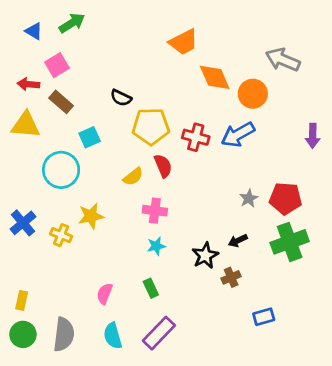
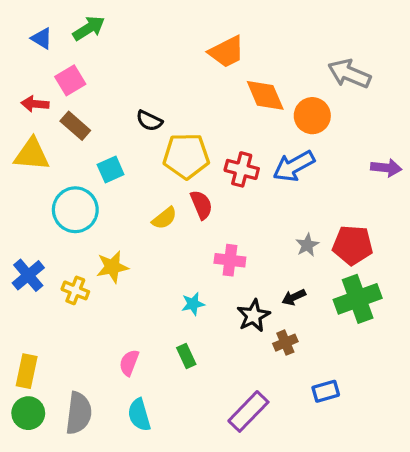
purple arrow: (313, 136) -> (386, 168), turned -85
pink cross: (155, 211) -> (230, 260), moved
yellow rectangle: (22, 300) -> (27, 371), size x1.4
purple rectangle: (159, 333) -> (248, 411), moved

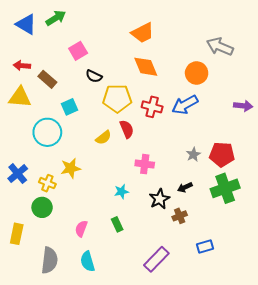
blue triangle: (42, 38) -> (26, 24), size x1.5
pink square: (70, 80) -> (78, 51), moved
orange diamond: (265, 95) -> (146, 67), moved
green circle: (28, 413) -> (42, 207), moved

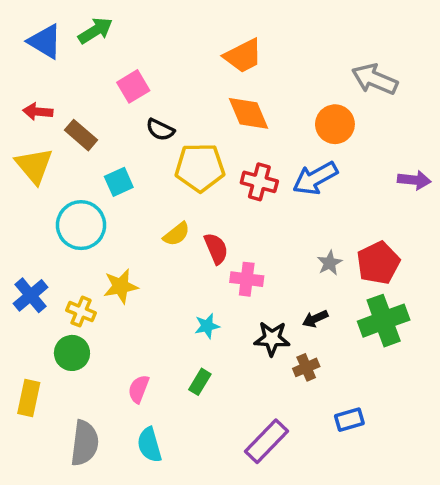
yellow triangle: (20, 97) -> (34, 166), turned 45
red semicircle: (127, 129) -> (216, 249), moved
red pentagon: (222, 155) -> (378, 263), turned -30
black star: (160, 199) -> (272, 339), turned 30
green rectangle: (117, 224) -> (200, 382), turned 56

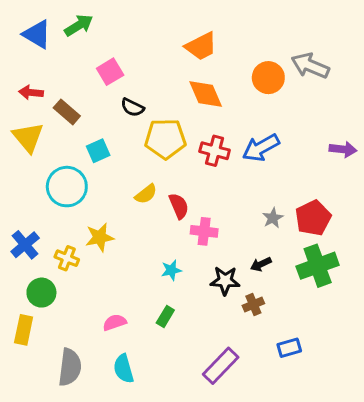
orange circle: (335, 124) -> (268, 78), moved
green circle: (72, 353) -> (41, 293), moved
pink semicircle: (139, 389) -> (115, 322), turned 50

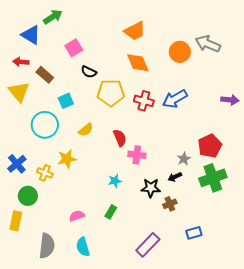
blue triangle: (37, 34) -> (31, 35), moved
yellow semicircle: (146, 194) -> (86, 130), moved
gray star: (273, 218) -> (184, 159), moved

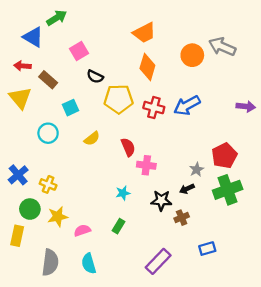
orange diamond: (138, 63) -> (147, 67), turned 40
cyan circle: (45, 125) -> (48, 133), size x0.7
yellow star: (67, 159) -> (58, 217), moved

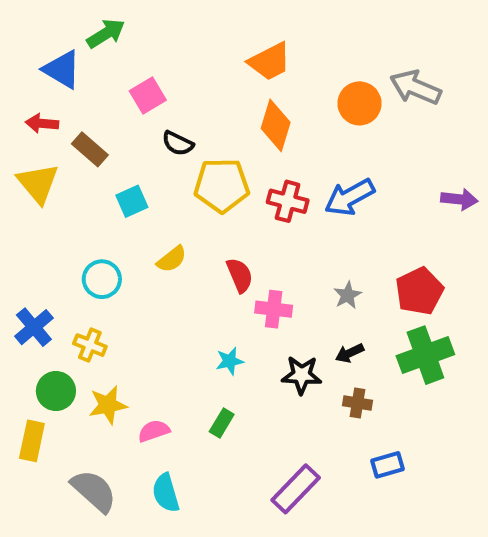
cyan circle: (48, 133) -> (102, 279), moved
gray star: (197, 170) -> (348, 295), moved
brown cross: (182, 218) -> (358, 403), moved, turned 32
gray semicircle: (50, 262) -> (94, 491), turned -55

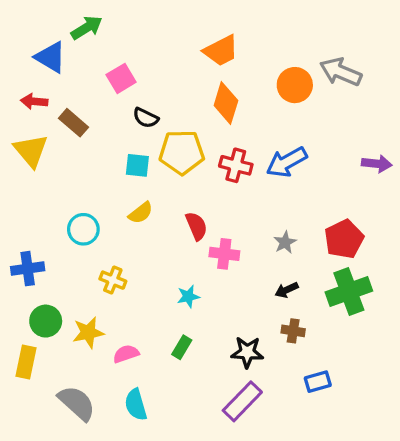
cyan square: (132, 201) -> (137, 165), moved, turned 30
blue cross: (34, 327) -> (28, 269), turned 32
yellow cross: (90, 345) -> (113, 280), moved
black star: (302, 375) -> (247, 352), moved

